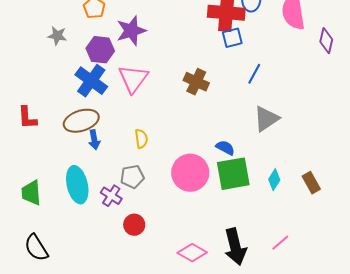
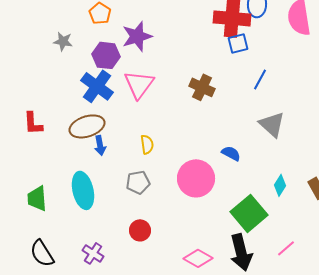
gray triangle: (266, 119) -> (272, 124), turned -44
green square: (233, 174) -> (249, 213), moved, turned -30
purple cross: (111, 196) -> (93, 253), moved

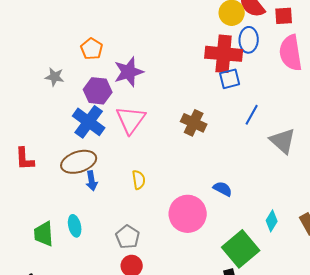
gray triangle: (272, 124) -> (283, 141), moved
gray pentagon: (138, 182) -> (128, 237), moved, turned -30
cyan ellipse: (83, 190) -> (75, 226), size x0.6
green trapezoid: (37, 198) -> (44, 234), moved

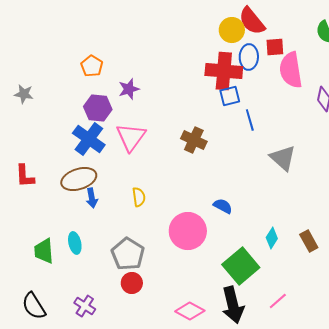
red square: (284, 16) -> (275, 47), moved
purple star: (129, 72) -> (129, 89), size x0.7
gray star: (55, 77) -> (24, 94), moved
blue line: (252, 115) -> (250, 120), moved, turned -45
gray pentagon: (128, 237) -> (128, 254), size x1.4

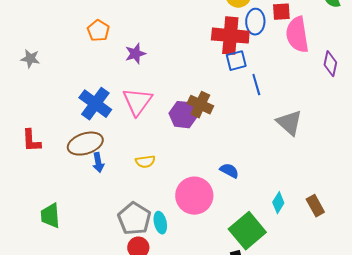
purple hexagon: (98, 108) -> (183, 115), moved
yellow semicircle: (139, 197) -> (145, 162), turned 90
cyan ellipse: (75, 243) -> (160, 223), moved

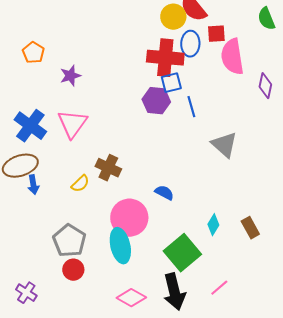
brown cross: (200, 105) -> (108, 168), moved
purple hexagon: (183, 115) -> (156, 101), moved
yellow semicircle: (145, 162) -> (80, 184), turned -36
cyan ellipse: (160, 223) -> (120, 246), moved, size x1.6

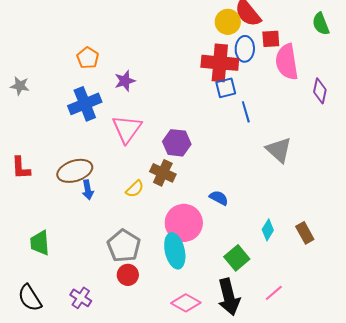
purple hexagon: (156, 101) -> (177, 143), moved
blue cross: (30, 126) -> (85, 104), moved, turned 32
green square: (182, 253) -> (237, 258), size x0.7

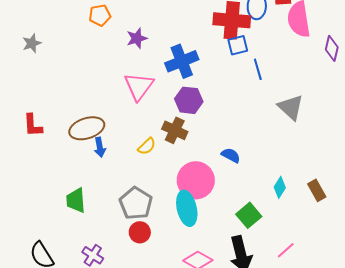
orange pentagon: (88, 58) -> (100, 15), turned 30
gray star: (20, 86) -> (32, 43), turned -30
blue cross: (85, 104) -> (182, 61), moved
green trapezoid: (40, 243) -> (76, 200), moved

